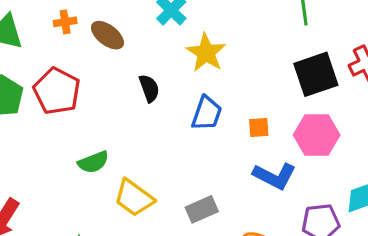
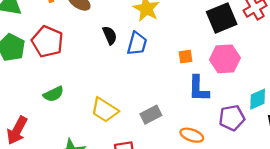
blue trapezoid: (207, 113) -> (137, 44), moved
green semicircle: (93, 162) -> (53, 94), moved
blue L-shape: (275, 176) -> (199, 89), turned 68

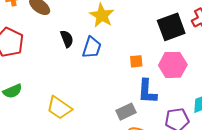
gray rectangle: (151, 115) -> (126, 112), moved

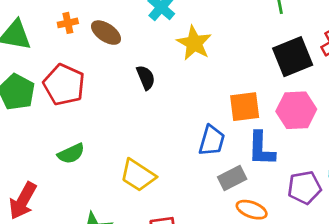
blue trapezoid: (92, 47) -> (212, 141), moved
orange square: (136, 61) -> (245, 107), size x1.6

